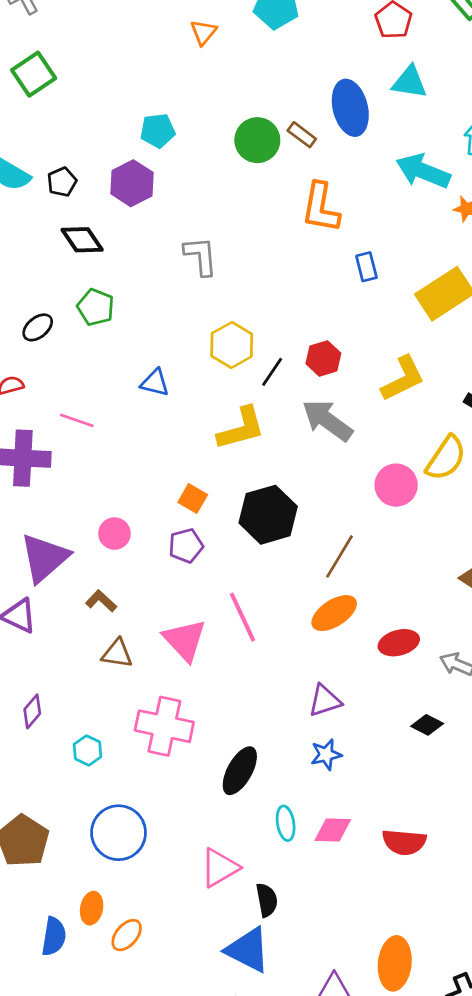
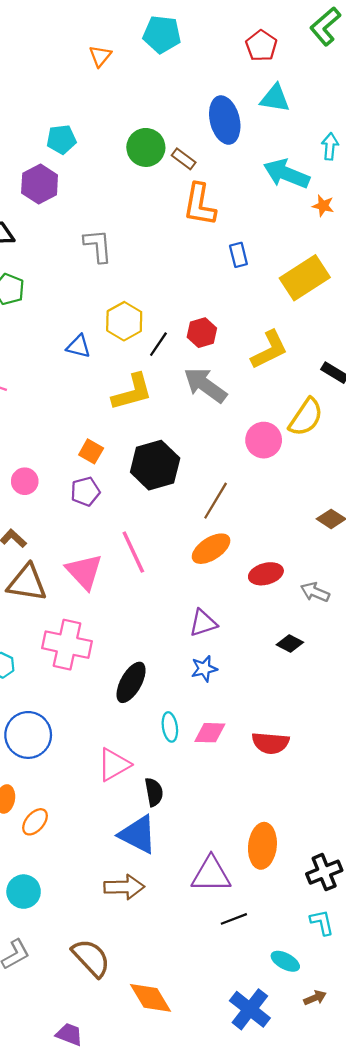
brown rectangle: (302, 135) -> (184, 159), moved
blue triangle: (155, 383) -> (78, 346), moved
brown triangle: (117, 653) -> (27, 583), size x1.5

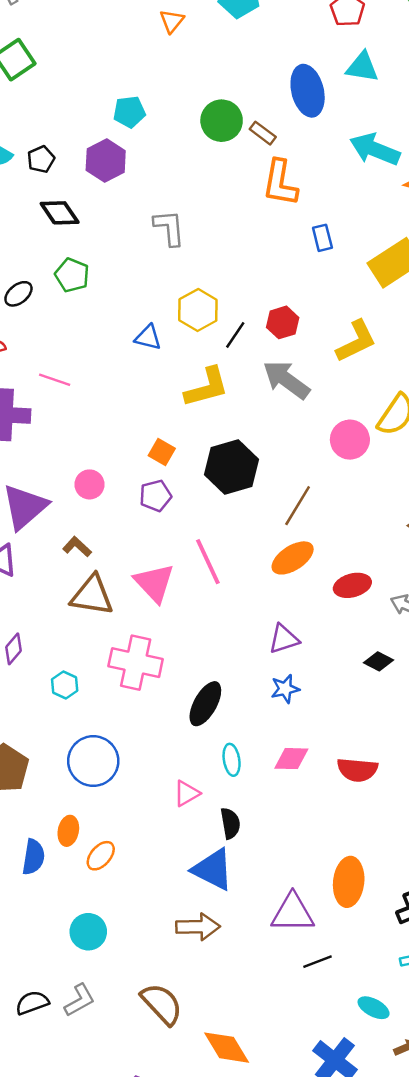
cyan ellipse: (170, 727) -> (232, 760), moved
pink triangle: (114, 765) -> (187, 793), size x0.7

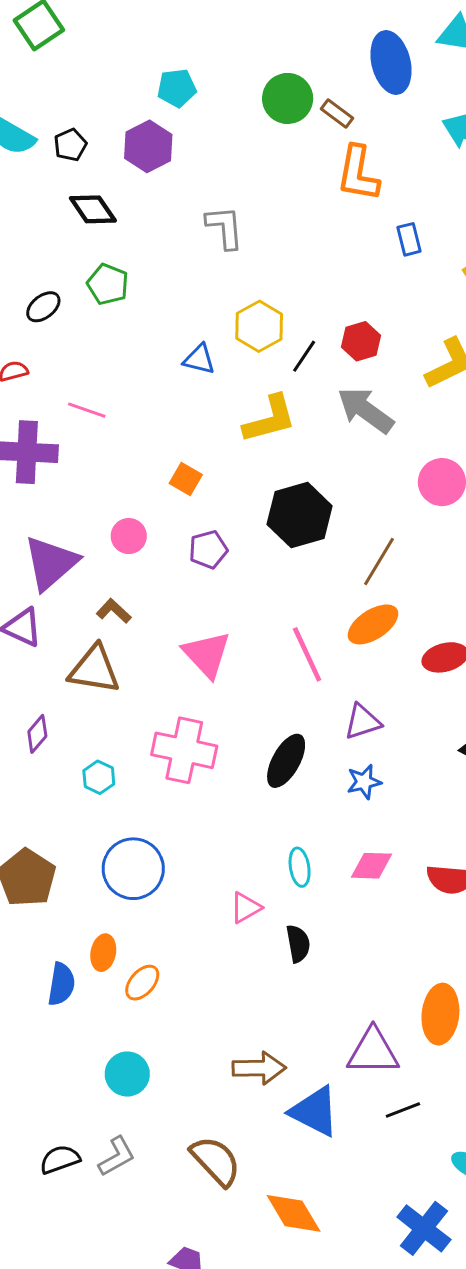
orange square: (162, 452) -> (186, 479), moved
pink line: (208, 562) -> (307, 654), moved
brown triangle: (92, 595) -> (94, 669), moved
black ellipse: (205, 704) -> (286, 761), moved
blue triangle: (213, 869) -> (315, 1111), moved

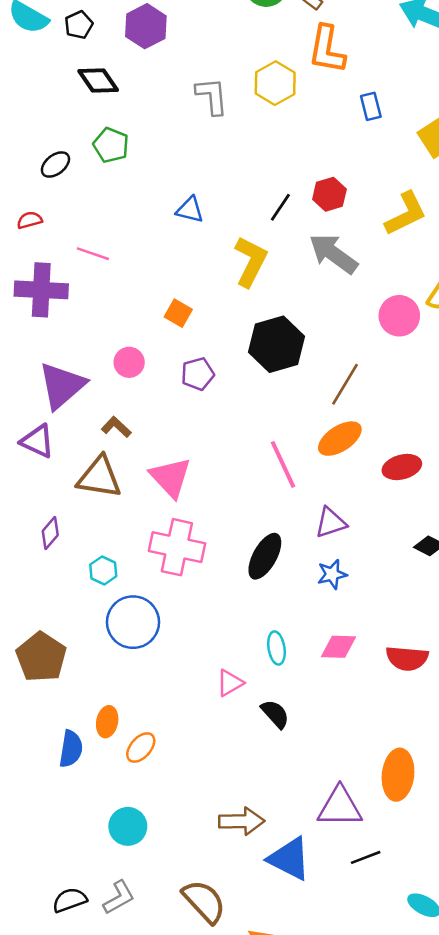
yellow hexagon: (259, 326) -> (275, 83), moved
yellow L-shape: (270, 419) -> (251, 261), turned -48
pink triangle: (207, 654) -> (170, 477), moved
blue circle: (133, 869) -> (133, 622), moved
black semicircle: (298, 944) -> (275, 714), turned -32

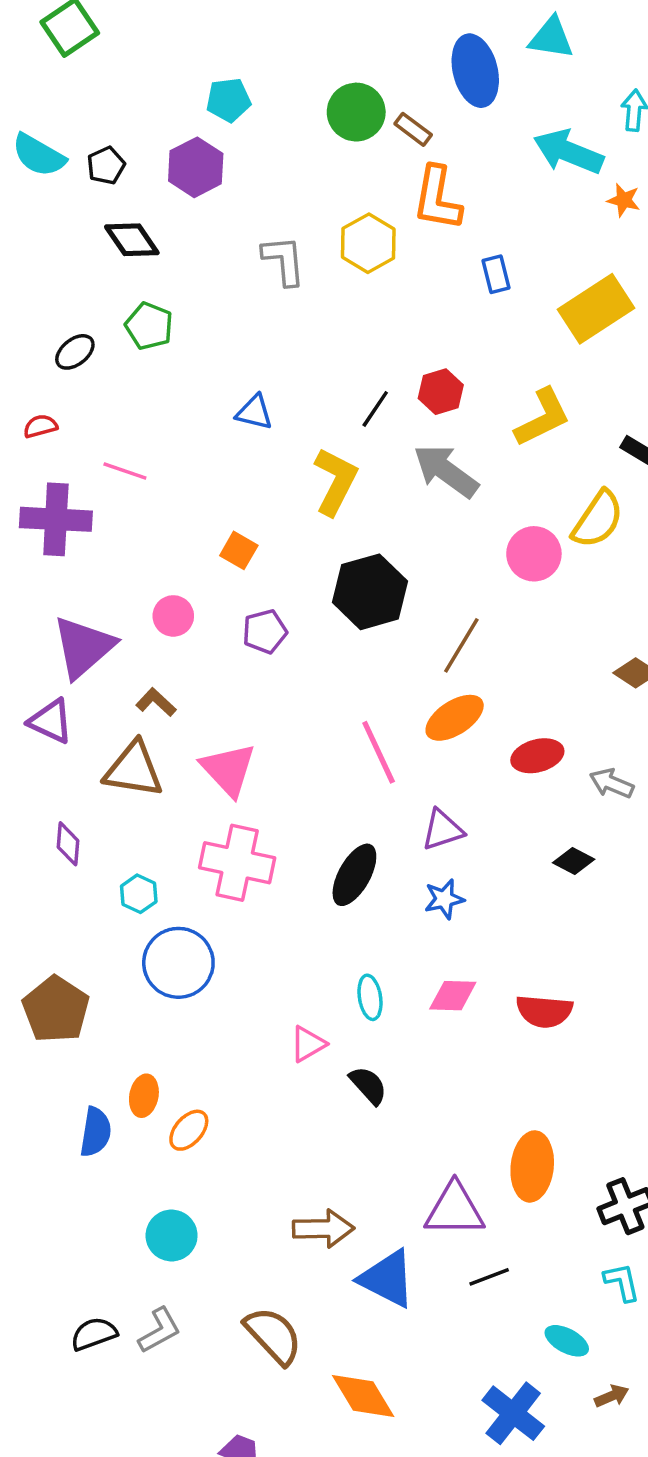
purple diamond: (50, 533) -> (68, 844), turned -36

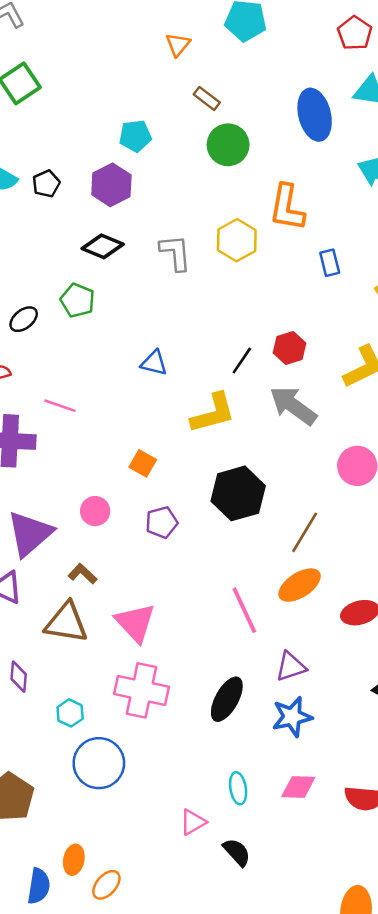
brown rectangle: (413, 129) -> (207, 98), moved
black diamond: (132, 240) -> (103, 246), moved, turned -33
yellow L-shape: (335, 481) -> (213, 413), turned 48
blue star: (444, 899) -> (292, 717), size x1.4

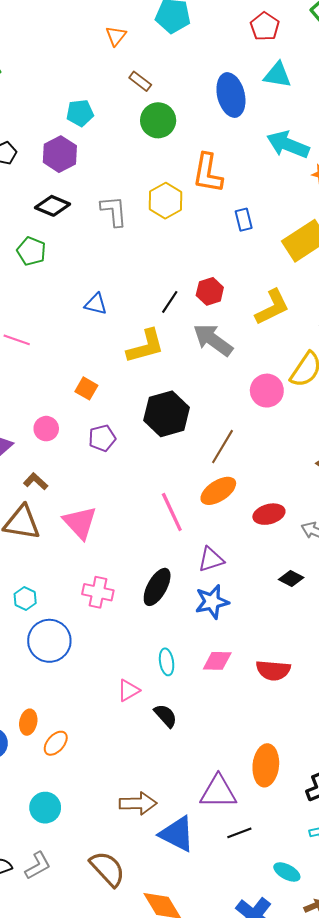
pink cross: (142, 690) -> (98, 592), moved, size x0.7

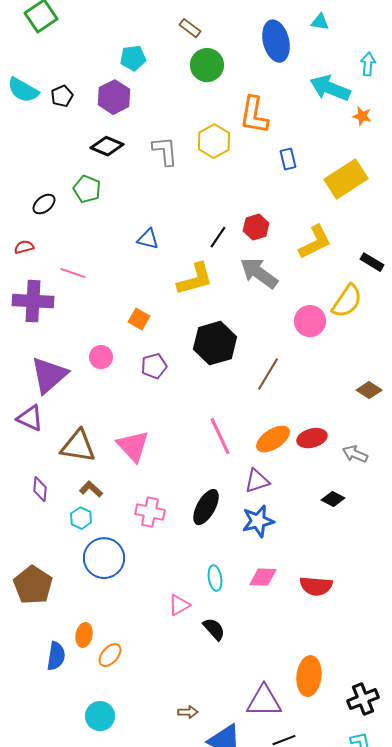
cyan triangle: (277, 75) -> (320, 22), size x0.7
brown L-shape: (36, 481) -> (91, 489), moved
orange ellipse: (218, 491) -> (273, 439), moved
brown arrow: (138, 803) -> (188, 712), size x0.6

